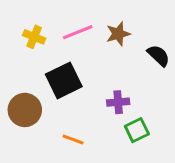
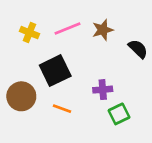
orange line: (73, 140) -> (62, 109), moved

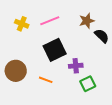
brown star: (103, 30) -> (87, 21), moved
black square: (55, 71) -> (55, 50), moved

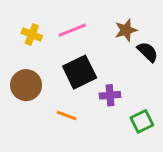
brown circle: (16, 71) -> (26, 85), moved
green square: (88, 84) -> (142, 121), moved

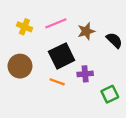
brown star: (126, 30) -> (86, 31), moved
orange line: (67, 116) -> (57, 82), moved

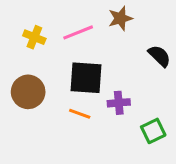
brown star: (86, 31) -> (120, 18), moved
black square: (62, 56) -> (86, 78), turned 30

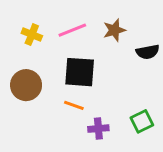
brown star: (120, 18) -> (114, 30), moved
black semicircle: (159, 56) -> (148, 52), turned 125
purple cross: (119, 103) -> (98, 129), moved

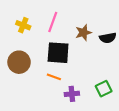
pink line: (72, 30) -> (53, 22), turned -48
brown star: (114, 30) -> (83, 33), moved

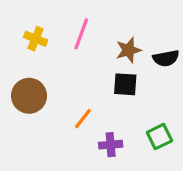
black square: (58, 53) -> (125, 84), moved, size x0.7
orange line: (54, 77) -> (83, 119), turned -72

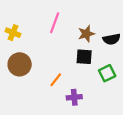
yellow cross: (36, 39) -> (13, 33), moved
green square: (159, 137) -> (107, 73), moved

